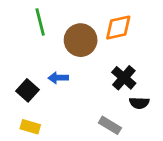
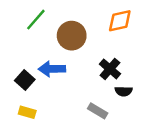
green line: (40, 22) -> (36, 20), turned 55
orange diamond: (118, 28) -> (120, 21), moved
blue arrow: (58, 78) -> (52, 69), size x1.5

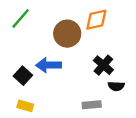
green line: (36, 20) -> (21, 18), moved
orange diamond: (120, 21) -> (96, 20), moved
gray rectangle: (98, 111) -> (92, 105), turned -36

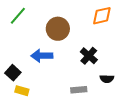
orange diamond: (96, 20) -> (102, 16), moved
black square: (23, 76) -> (13, 73), moved
black semicircle: (116, 86) -> (107, 79), moved

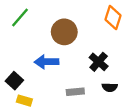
orange diamond: (102, 16) -> (113, 17), turned -60
black semicircle: (107, 79) -> (110, 87), moved
gray rectangle: (79, 90) -> (75, 92), moved

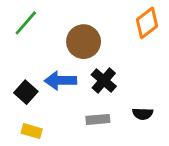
orange diamond: (113, 17) -> (147, 23), turned 35
black cross: (99, 62) -> (104, 81), moved
black square: (14, 81) -> (26, 92), moved

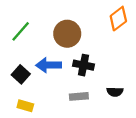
green line: (26, 23) -> (21, 31), moved
black cross: (104, 81) -> (83, 65), turned -30

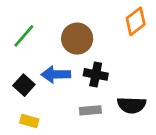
black semicircle: (115, 92) -> (132, 105), size x1.5

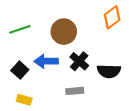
green line: (24, 36) -> (20, 29), turned 30
black cross: (96, 74) -> (79, 61), turned 30
black semicircle: (132, 105) -> (109, 71), moved

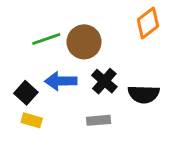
green line: (20, 29) -> (46, 39), moved
yellow rectangle: (24, 100) -> (32, 120), moved

